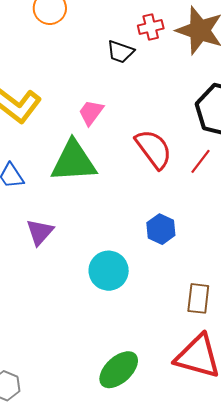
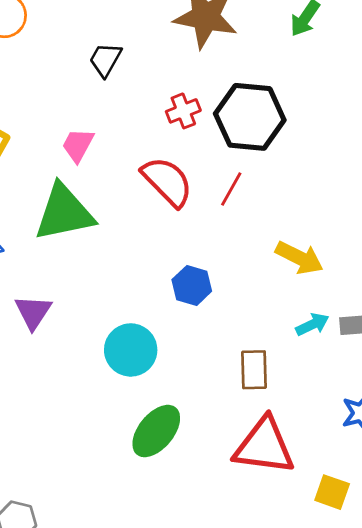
red cross: (151, 27) -> (183, 111), moved
black trapezoid: (120, 52) -> (105, 60), turned 108
green ellipse: (119, 370) -> (156, 431), moved

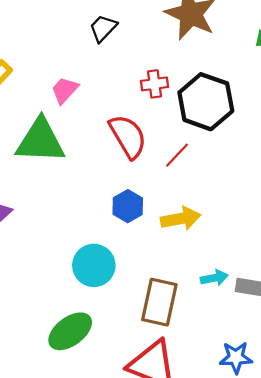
yellow arrow: (299, 258) -> (181, 219), moved, turned -51
blue hexagon: (192, 285) -> (128, 206), moved
cyan circle: (131, 350) -> (94, 265), moved
brown rectangle: (254, 370) -> (159, 302), size x1.4

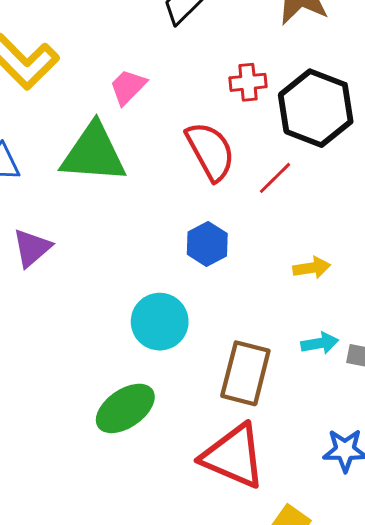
yellow arrow: (181, 219) -> (312, 268), moved, size x0.7

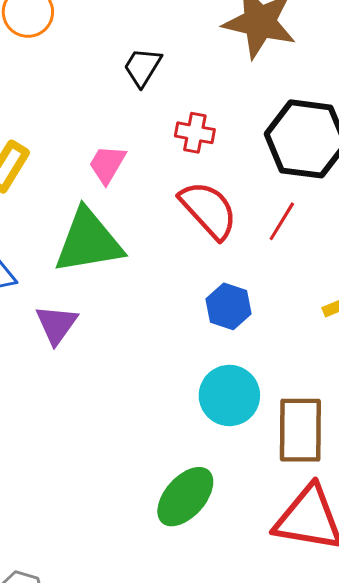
red cross: (248, 82) -> (195, 133), moved, turned 30
purple triangle: (32, 248) -> (56, 324), moved
cyan circle: (160, 322) -> (229, 395), moved

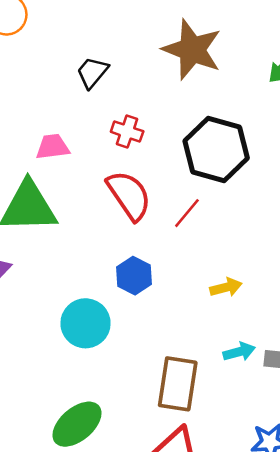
pink trapezoid: (107, 164) -> (53, 147), turned 44
cyan circle: (229, 395) -> (86, 323), moved

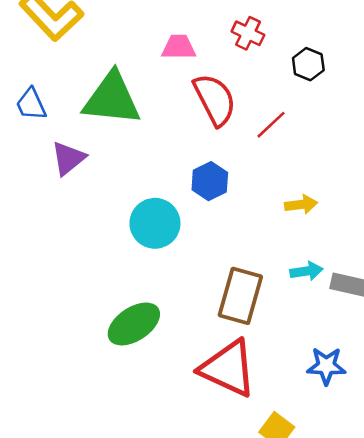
red cross: (127, 132) -> (248, 33), moved
pink trapezoid: (53, 147) -> (179, 47), moved
black hexagon: (216, 149) -> (308, 64), size x0.5

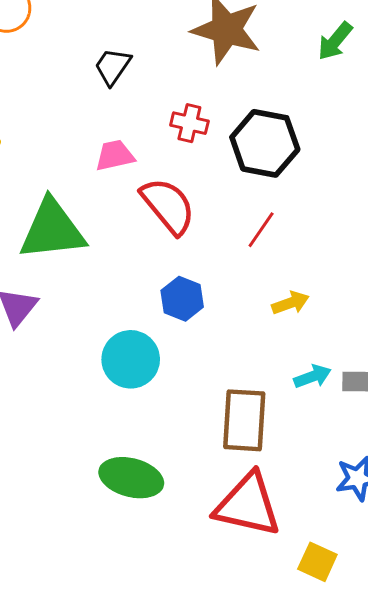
black hexagon: (308, 64) -> (265, 143), size x1.8
red line: (271, 125) -> (261, 230), moved
green ellipse: (134, 324) -> (131, 478), turned 60

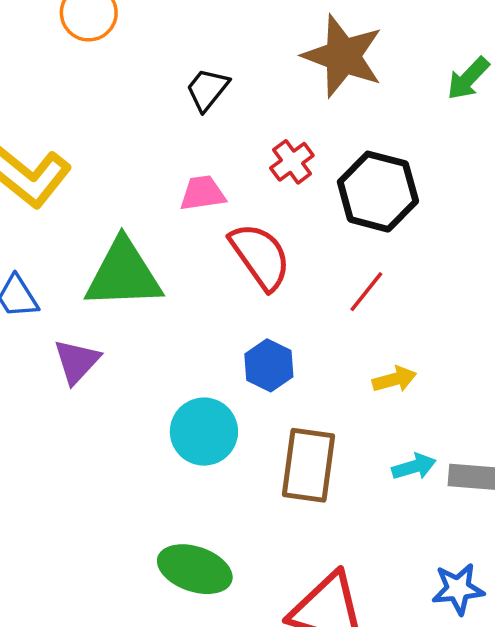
red cross: (189, 123) -> (292, 162), turned 36
brown rectangle: (244, 420) -> (308, 465), moved

